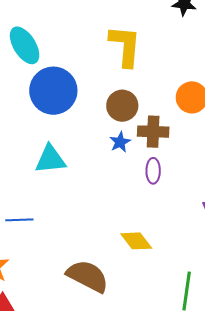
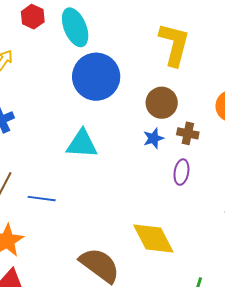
brown cross: (153, 132) -> (188, 133), size x0.7
yellow diamond: (136, 241) -> (153, 238), size x1.4

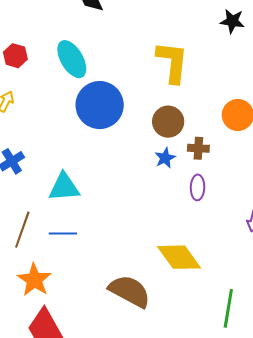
red hexagon: (33, 17) -> (15, 56), moved
cyan triangle: (82, 144) -> (64, 187), moved

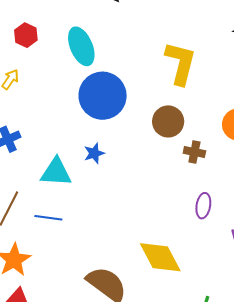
blue star: (165, 158) -> (94, 153), moved
purple ellipse: (198, 187) -> (203, 206), moved

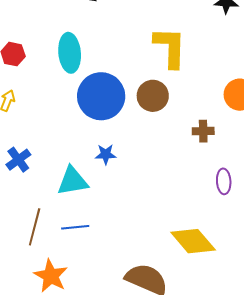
cyan ellipse: (81, 46) -> (70, 53), turned 30
brown circle: (168, 121) -> (153, 96), moved
blue star: (94, 153) -> (106, 154), turned 30

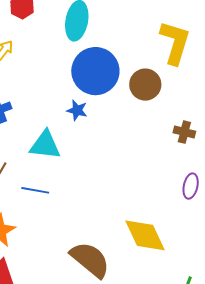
blue star: (106, 154) -> (77, 110), moved

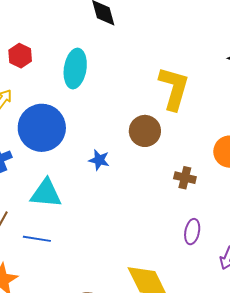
blue circle: (95, 71) -> (42, 128), moved
blue star: (77, 110) -> (99, 160), moved

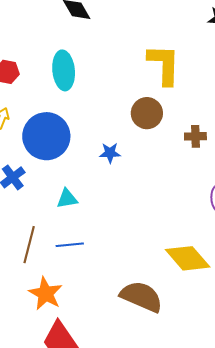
brown cross: (185, 178) -> (195, 136), moved
cyan triangle: (46, 193) -> (67, 199), size x0.7

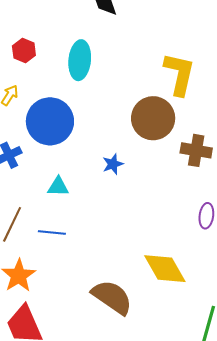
brown circle: (147, 113) -> (153, 118), size x1.4
brown cross: (195, 136) -> (196, 150), size x1.4
blue star: (110, 153) -> (113, 164), moved, turned -30

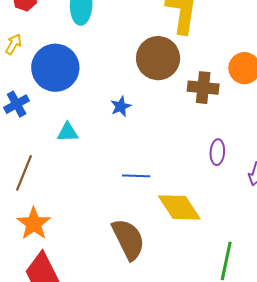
blue line: (52, 232) -> (136, 176), moved
brown semicircle: (112, 297) -> (128, 239), turned 33

